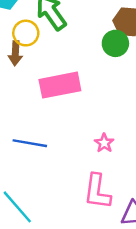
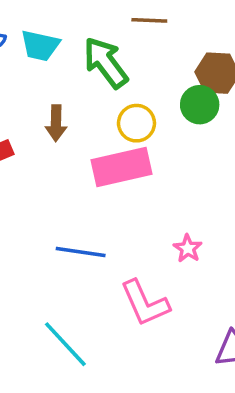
yellow circle: (26, 33) -> (136, 123), moved
pink L-shape: (97, 192) -> (145, 303), moved, turned -30

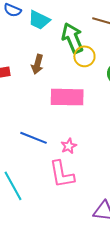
yellow circle: (136, 123) -> (84, 56), moved
pink star: (188, 248) -> (69, 146), moved

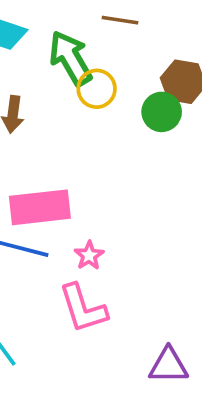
pink rectangle: (67, 97) -> (40, 207), moved

